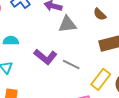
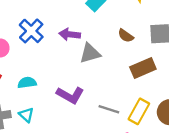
gray line: (71, 64) -> (109, 109), moved

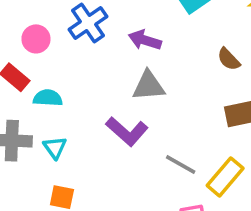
gray triangle: (90, 53) -> (149, 86), moved
cyan semicircle: (27, 83) -> (48, 98), moved

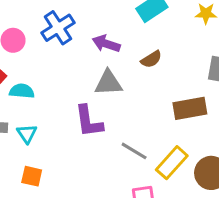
brown semicircle: (229, 59) -> (151, 59), moved, turned -80
purple L-shape: (127, 131) -> (89, 121), turned 39

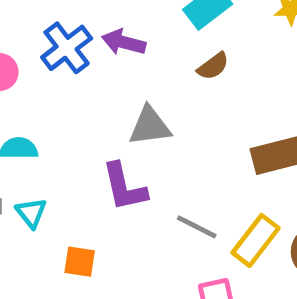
purple arrow: (106, 44) -> (124, 42), moved
brown semicircle: (151, 59) -> (213, 66), moved
orange square: (32, 176) -> (80, 262), moved

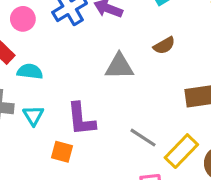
brown semicircle: (213, 66) -> (164, 45), moved
purple L-shape: (124, 187) -> (81, 119), moved

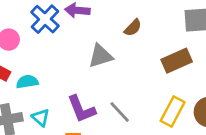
gray line: (143, 138) -> (120, 112), moved, turned 30

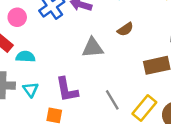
gray line: (120, 112) -> (112, 100), moved

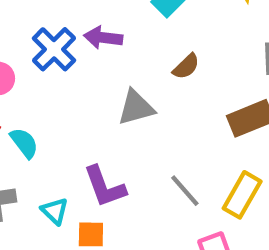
cyan semicircle: (25, 57) -> (24, 143), turned 60
cyan triangle: (31, 90) -> (55, 211), moved

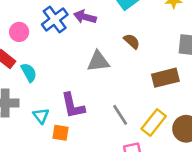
brown semicircle: (186, 66) -> (132, 41), turned -102

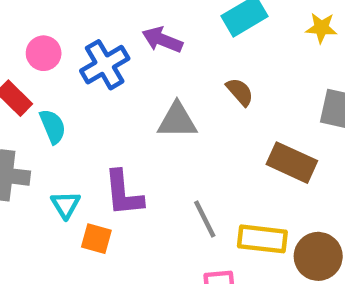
blue cross: (55, 19) -> (105, 65), moved
brown rectangle: (165, 78) -> (292, 163), turned 32
yellow rectangle: (154, 122) -> (262, 239), turned 52

